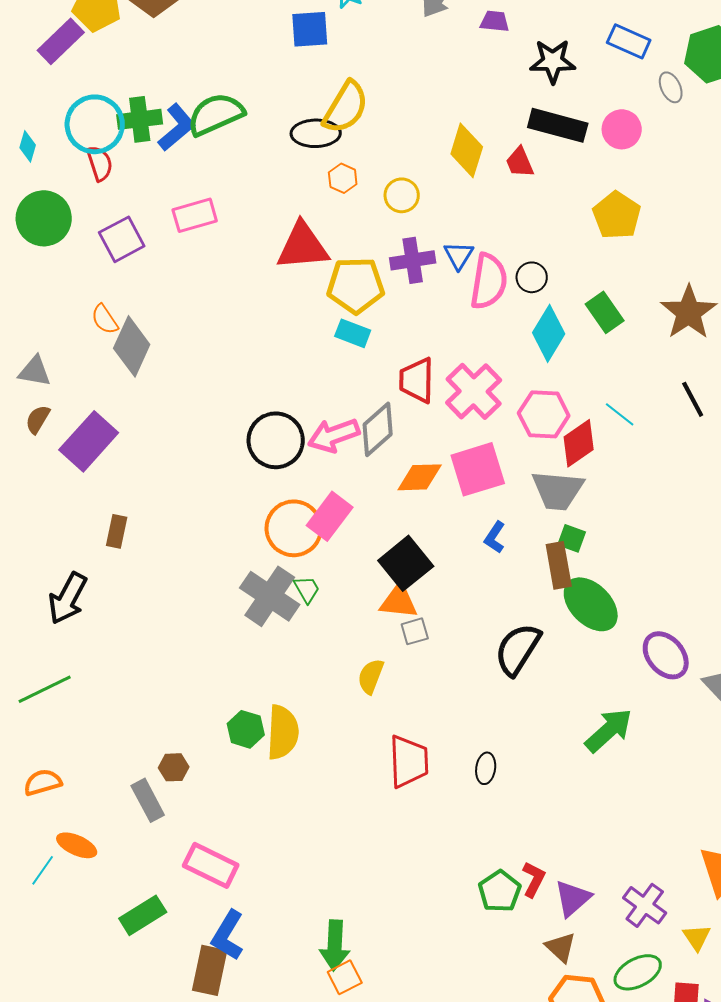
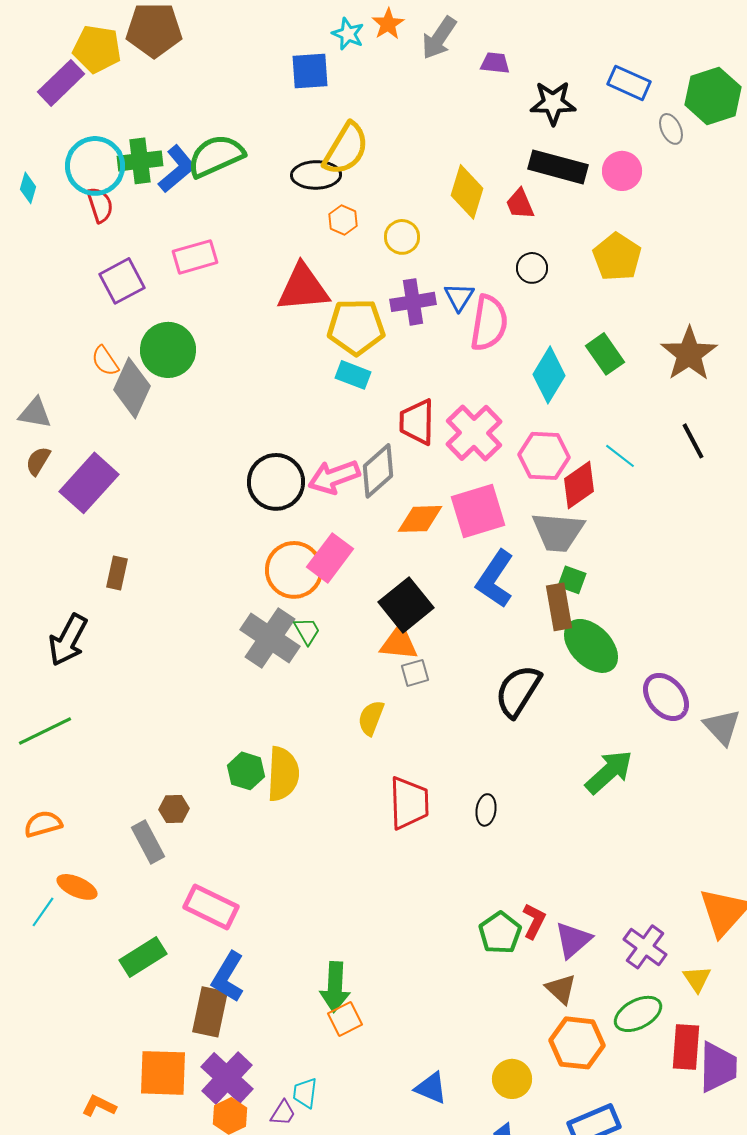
green circle: (44, 218) -> (168, 350), moved
black circle: (532, 277) -> (532, 268), moved
blue L-shape: (495, 537) -> (495, 579), size x1.8

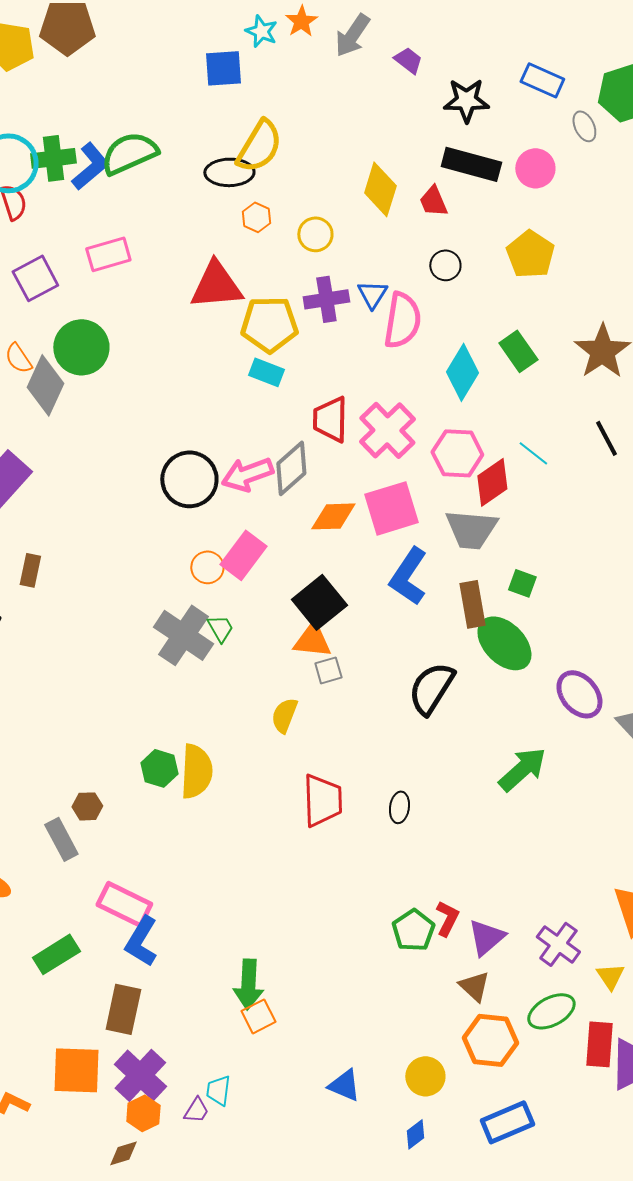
purple trapezoid: (495, 63) -> (408, 60), turned 32
orange circle: (294, 570) -> (207, 567), size x0.6
green square: (572, 580) -> (522, 583), moved
blue L-shape: (228, 977) -> (141, 941), moved

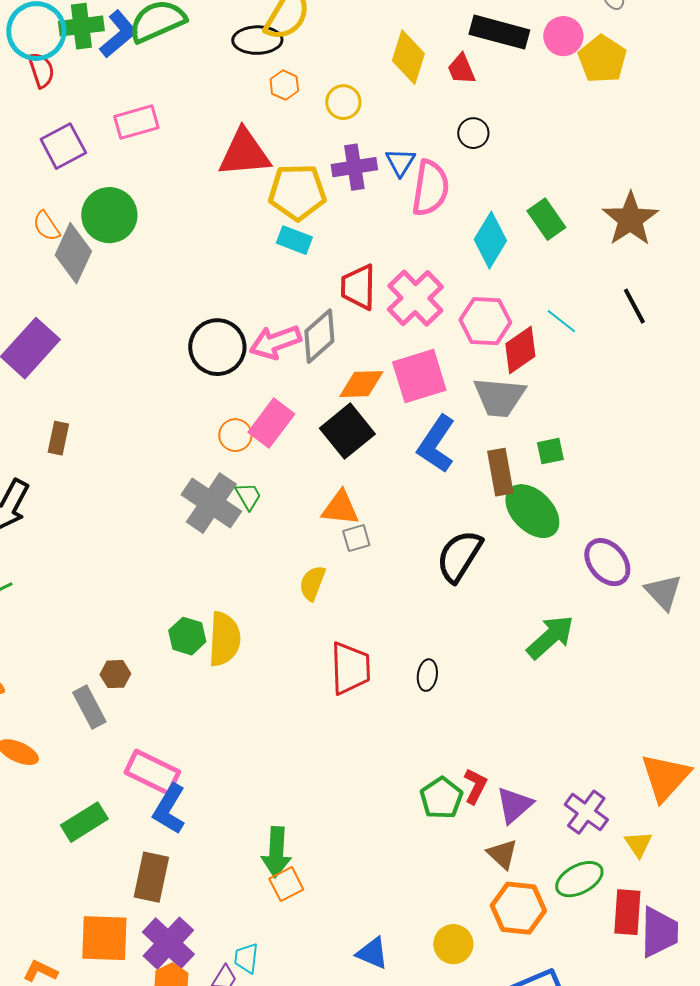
yellow pentagon: (530, 254) -> (602, 59), moved
green square: (522, 583) -> (550, 451), turned -32
black square: (319, 602) -> (347, 431), moved

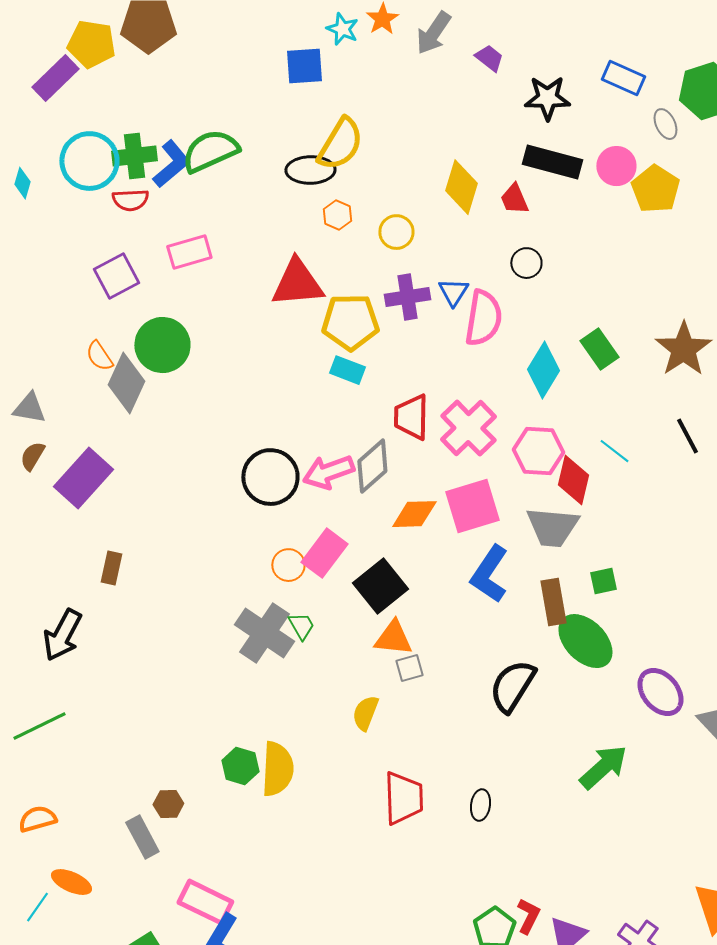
red semicircle: (41, 70) -> (130, 200), moved, turned 105
red diamond: (520, 350) -> (573, 480), turned -42
black square: (347, 431) -> (380, 586), moved

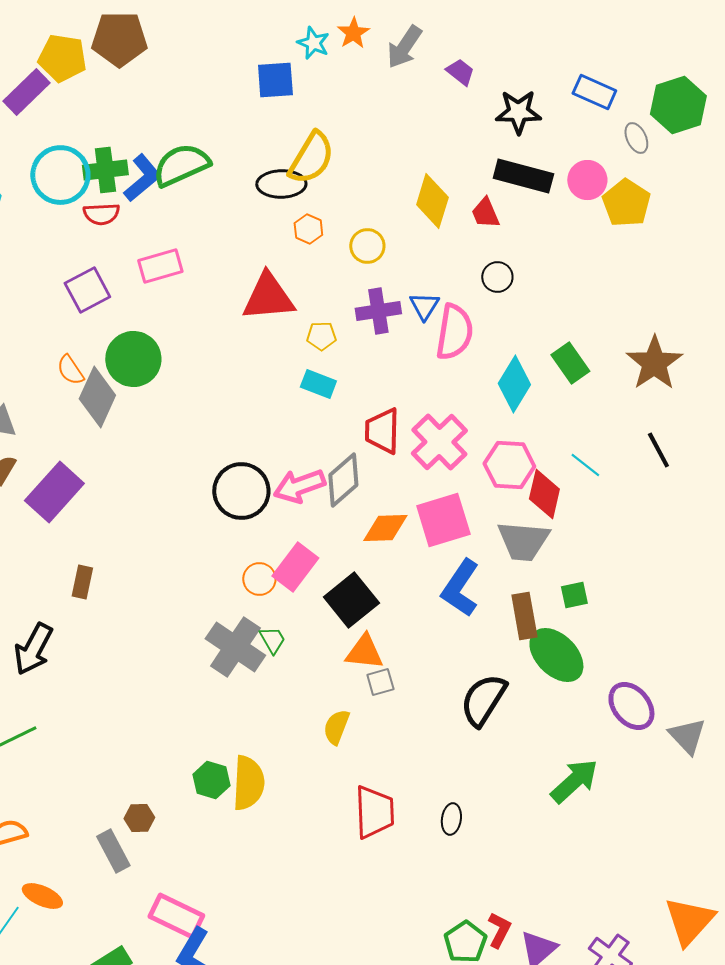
yellow pentagon: (350, 322) -> (321, 336), size x0.5

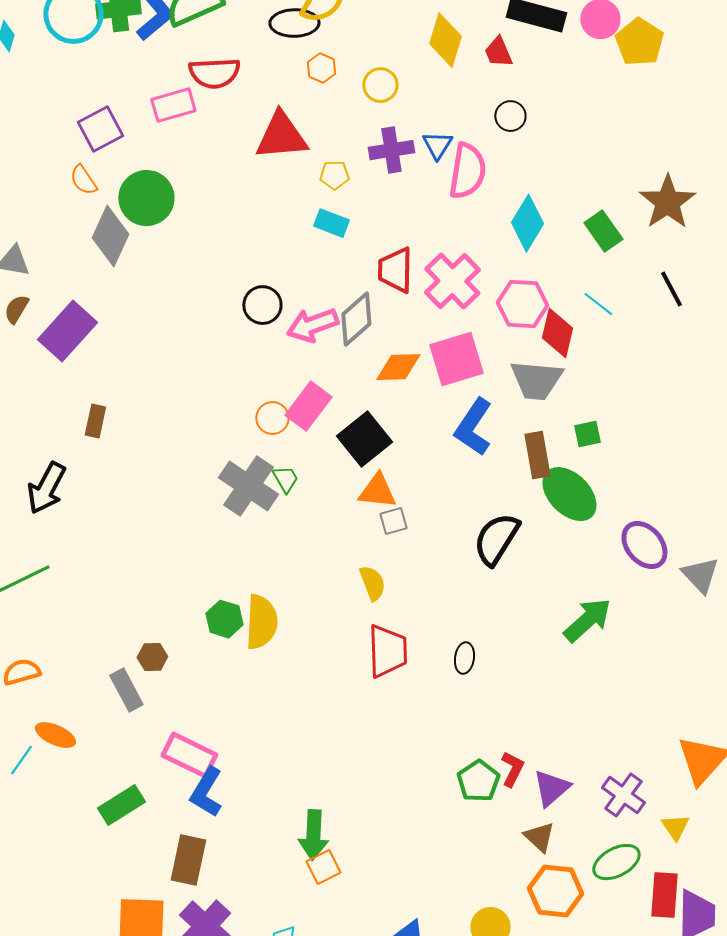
red semicircle: (101, 214) -> (214, 73), moved, size x1.4
green rectangle: (570, 363) -> (603, 231), moved
orange semicircle: (70, 370) -> (83, 180), moved
black circle: (241, 491) -> (262, 305), moved, size x0.7
yellow semicircle: (336, 727) -> (372, 583), moved, turned 138

